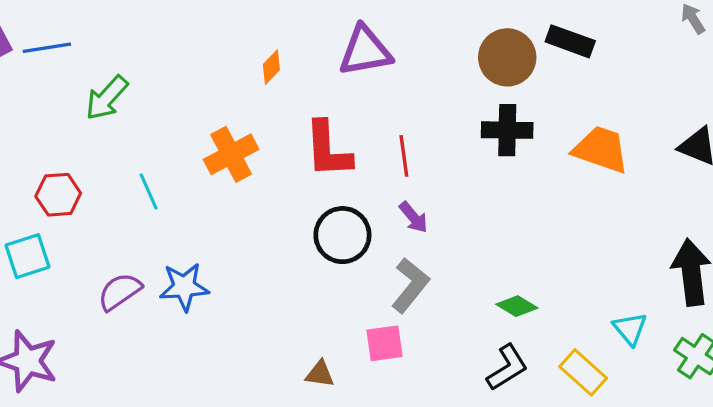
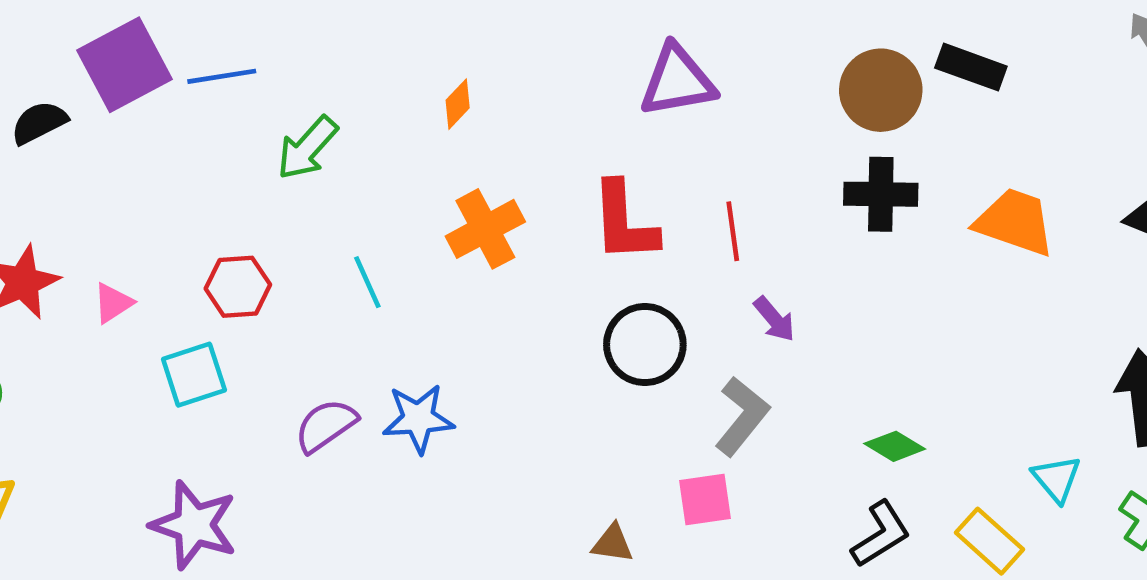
orange diamond: (271, 67) -> (458, 104), moved
purple arrow: (414, 217) -> (774, 319), moved

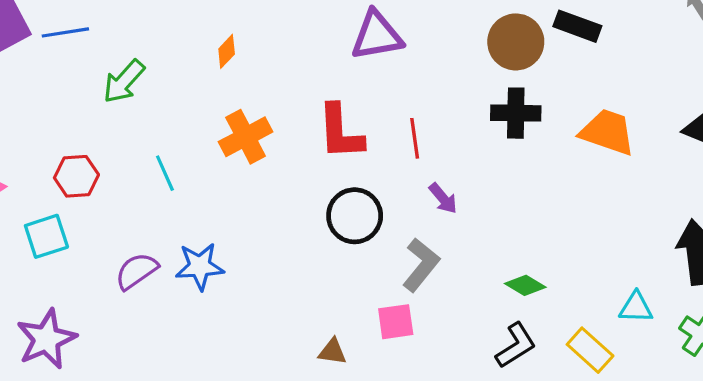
cyan triangle: (1057, 479) -> (636, 307), turned -48
purple star: (194, 525) -> (46, 339), turned 30

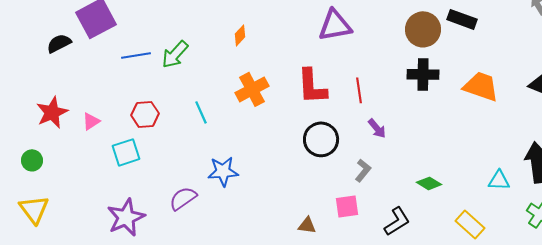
blue line: (65, 32) -> (136, 55), moved
gray L-shape: (421, 265) -> (363, 170), size x0.7
purple semicircle: (136, 271) -> (183, 198), moved
cyan triangle: (636, 307) -> (499, 180), moved
black L-shape: (516, 345) -> (397, 221), moved

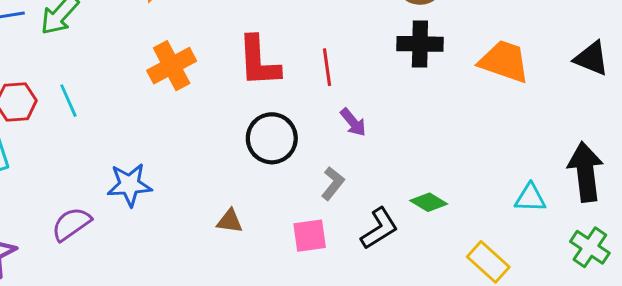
cyan line: (201, 112) -> (68, 101), moved
black L-shape: (397, 221) -> (379, 228), moved
brown triangle: (307, 225) -> (230, 221), moved

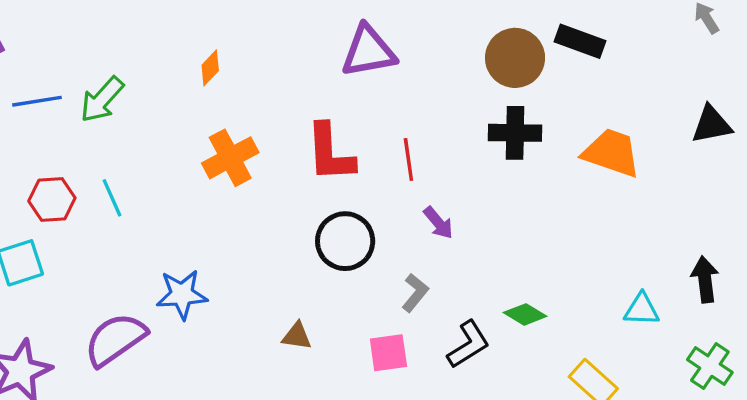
black triangle: (591, 58) -> (712, 125), moved, turned -33
black arrow: (586, 172) -> (705, 279), size x0.7
purple semicircle: (71, 224) -> (115, 339), size x1.4

